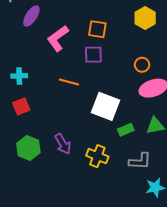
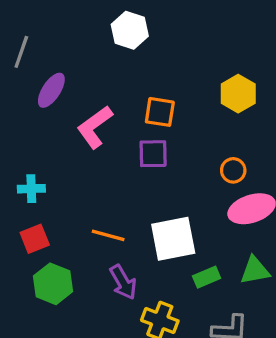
orange line: (69, 82) -> (108, 235), moved
white square: (106, 106) -> (173, 239), turned -32
purple arrow: (63, 144) -> (123, 282), moved
green hexagon: (28, 148) -> (53, 284), moved

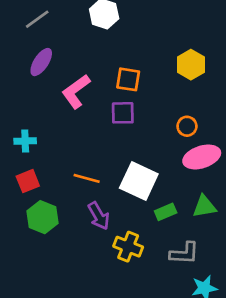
gray line: (21, 52) -> (37, 19), moved, turned 35
white square: (173, 239) -> (139, 181), turned 36

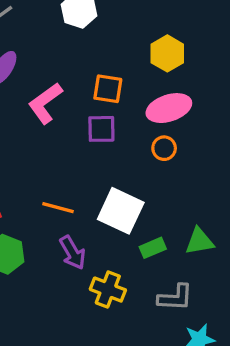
yellow hexagon: (191, 65) -> (167, 53), moved
orange circle: (187, 126) -> (164, 148), moved
pink ellipse: (202, 157) -> (169, 108), moved

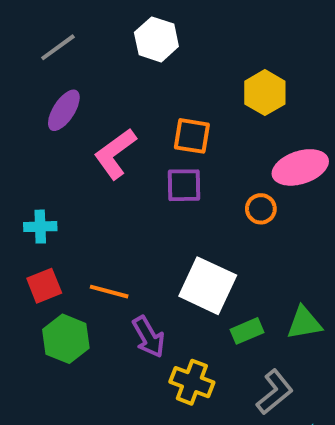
pink ellipse: (169, 108) -> (300, 167), moved
orange line: (58, 208) -> (109, 292), moved
gray L-shape: (175, 298) -> (275, 392), turned -42

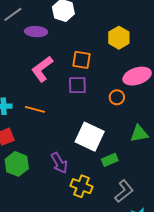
purple ellipse: (64, 110) -> (36, 32), moved, turned 60
orange line: (109, 292) -> (35, 109), moved
green triangle: (304, 323) -> (139, 134), moved

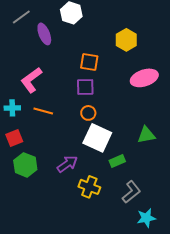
purple ellipse: (36, 32) -> (44, 34), turned 65
pink L-shape: (42, 69) -> (31, 80), moved
orange circle: (117, 97) -> (88, 113), moved
purple arrow: (59, 163) -> (67, 164), turned -95

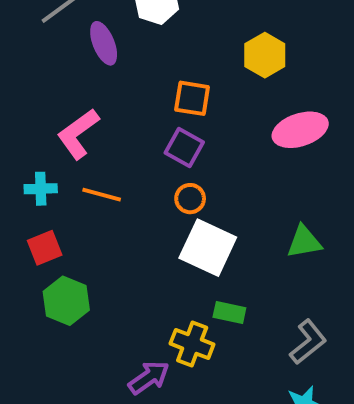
purple square: (85, 87) -> (184, 147), turned 30
green rectangle: (117, 161) -> (229, 313), moved, turned 35
purple arrow: (67, 164) -> (149, 377), moved
gray L-shape: (131, 192) -> (308, 342), moved

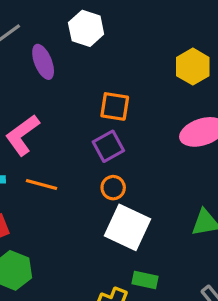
yellow hexagon: (265, 55) -> (193, 67), moved
purple square: (184, 147) -> (108, 146), turned 32

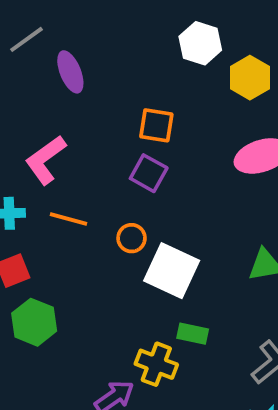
white hexagon: (86, 28) -> (200, 43), moved
purple square: (108, 146) -> (149, 173), turned -32
orange circle: (113, 188) -> (132, 238), moved

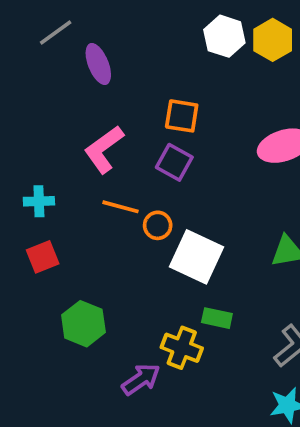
yellow hexagon: (250, 78) -> (273, 40), moved
pink L-shape: (46, 160) -> (104, 149), moved
orange line: (68, 219) -> (121, 207), moved
green hexagon: (34, 322) -> (83, 324), moved

